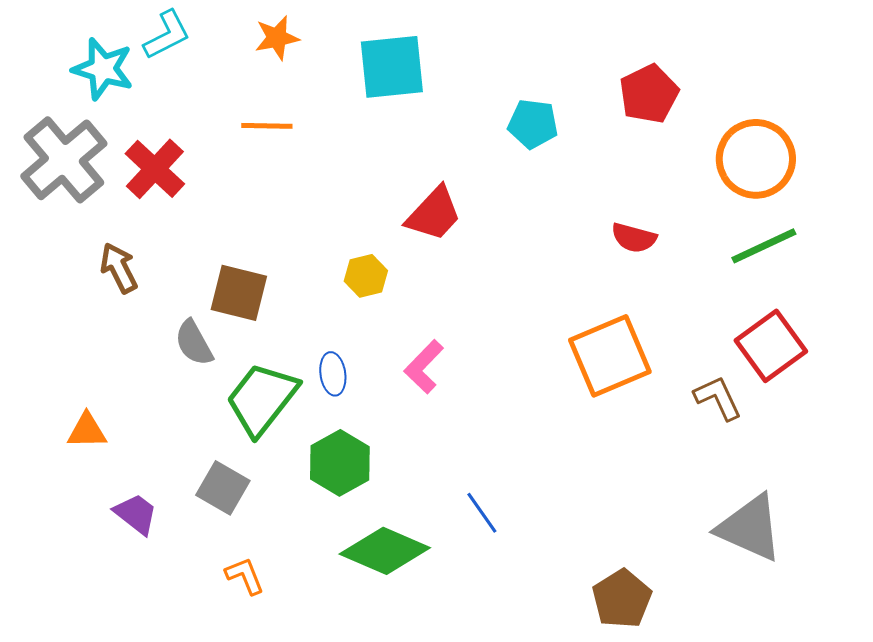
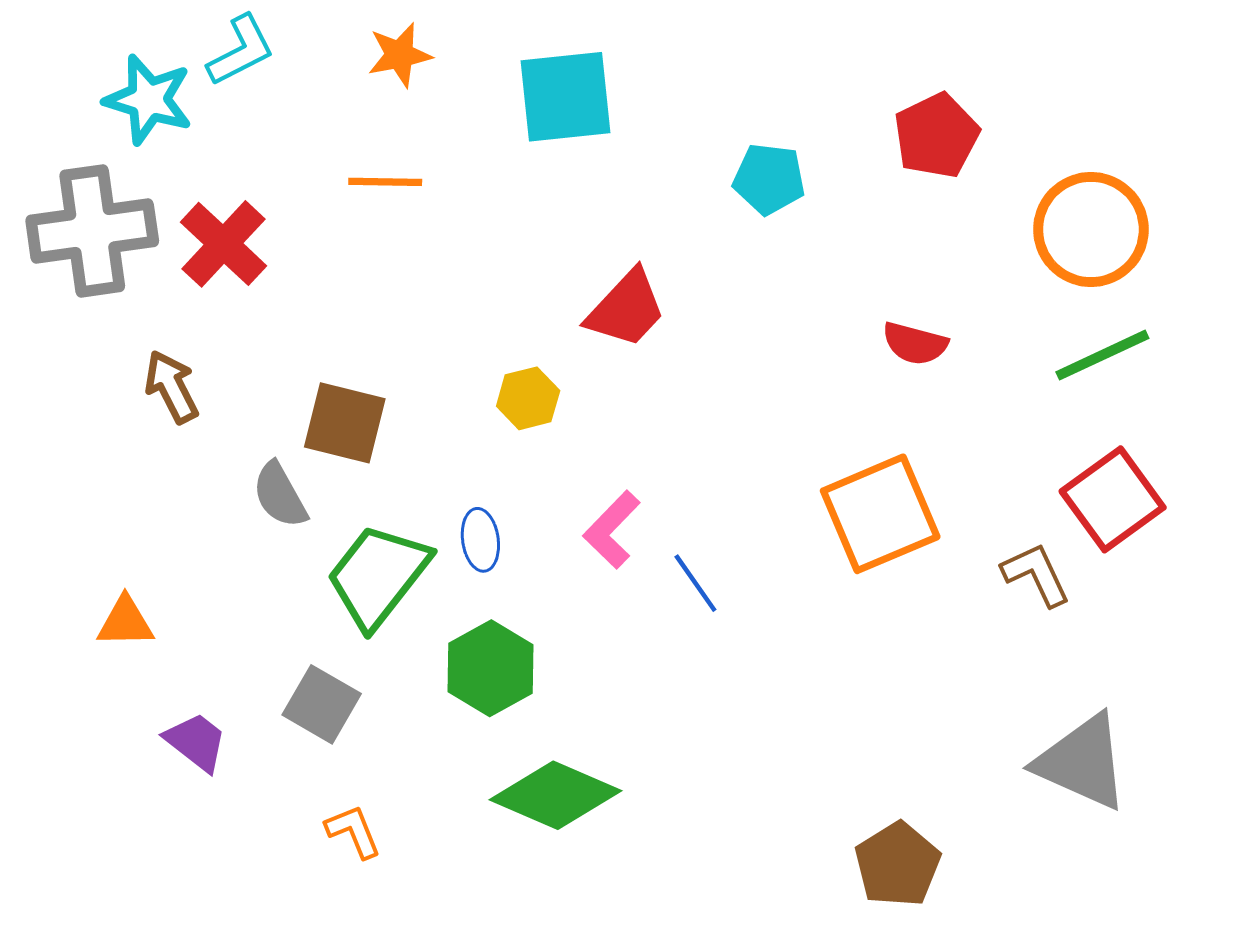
gray cross: (64, 160) -> (92, 231), turned 32
blue line: (482, 513) -> (695, 583), moved

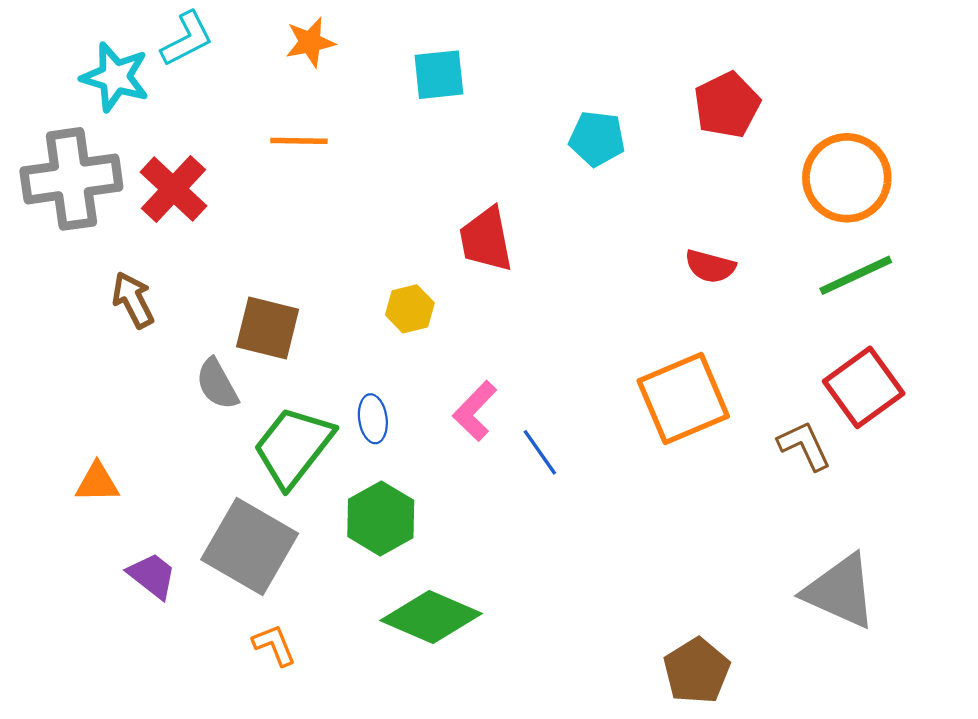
cyan square: (566, 97) -> (439, 75), size x0.7
red trapezoid: (626, 309) -> (486, 239), turned 126
gray square: (322, 704) -> (250, 546), size x1.6

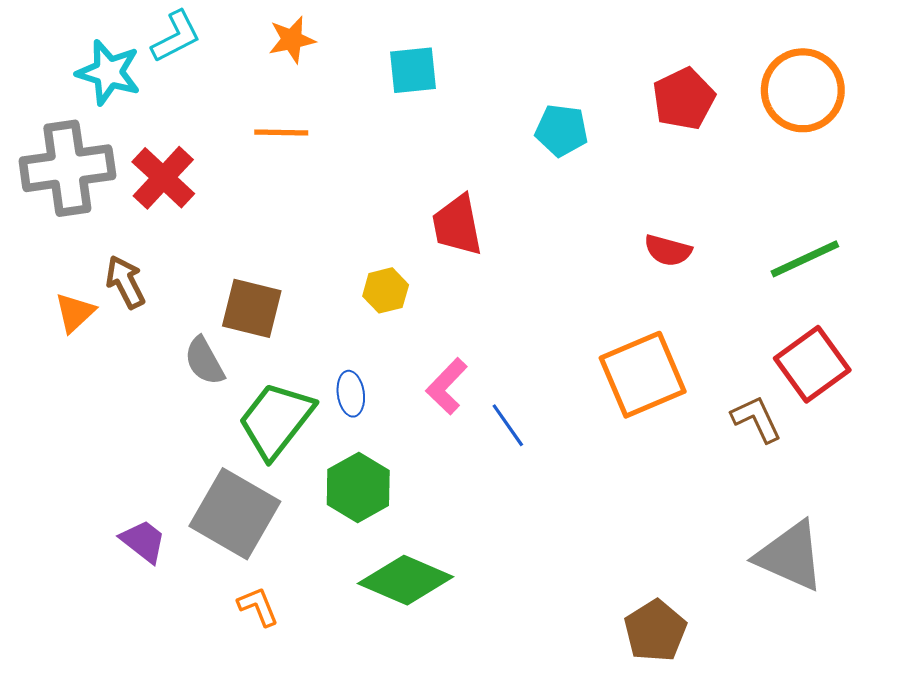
orange circle: (847, 178) -> (803, 90), moved
orange triangle: (97, 483) -> (75, 313), moved, turned -42

